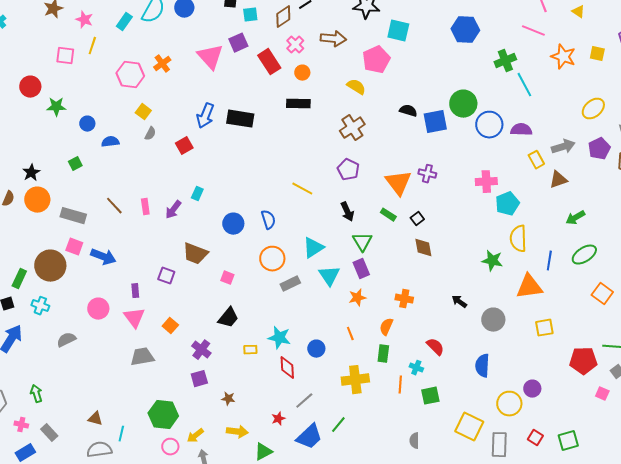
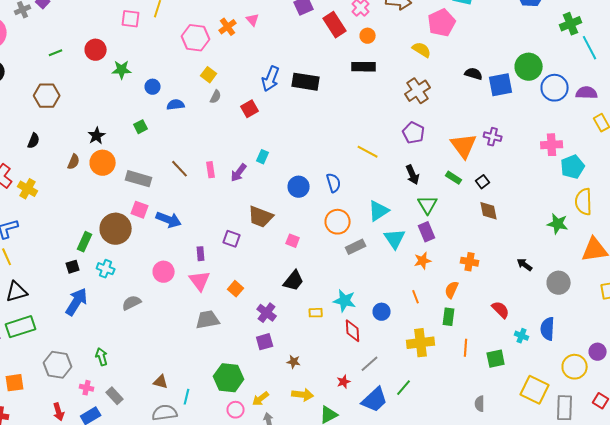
pink triangle: (210, 57) -> (253, 20), moved, size x0.5
cyan cross: (416, 368) -> (522, 336), moved

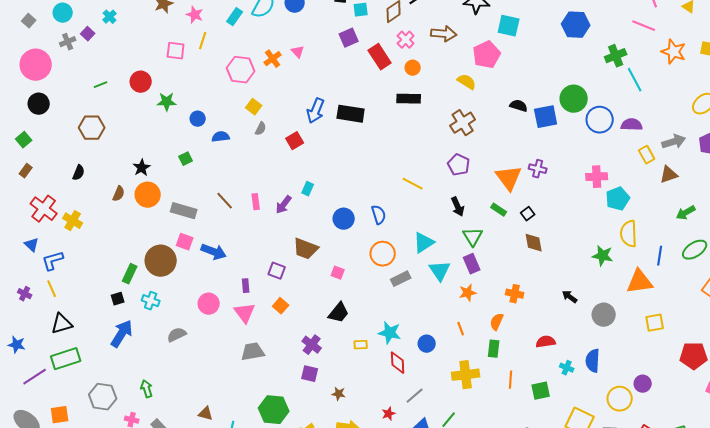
orange square: (236, 289) -> (281, 306), moved
red semicircle: (501, 310) -> (546, 342), turned -54
purple square: (265, 342) -> (310, 374), turned 30

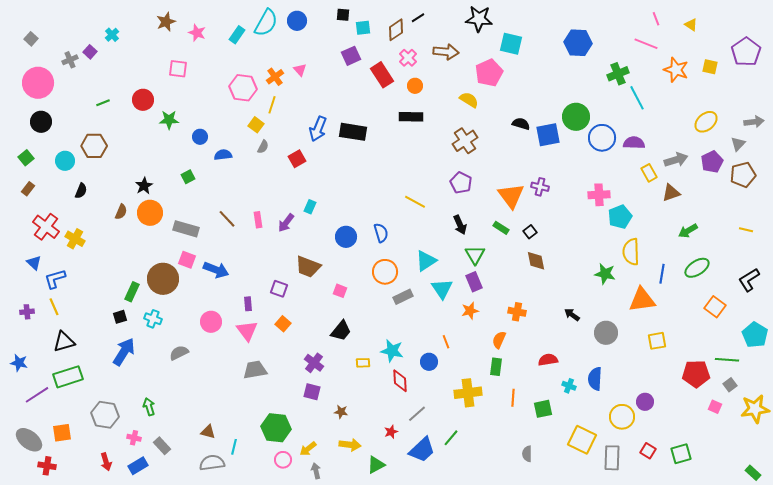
cyan circle: (63, 13) -> (65, 161), moved
yellow line: (203, 41) -> (272, 105), moved
purple cross: (25, 294) -> (27, 312), turned -32
orange line: (461, 329) -> (446, 342), moved

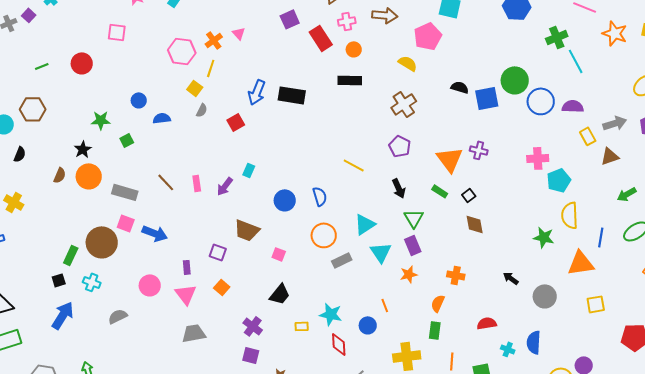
pink cross: (408, 58) -> (347, 21), turned 36
green star: (169, 120) -> (101, 120), moved

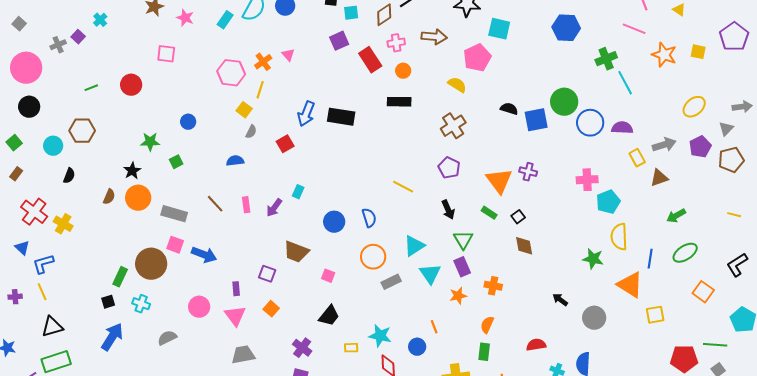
blue semicircle: (162, 118) -> (235, 161), moved
orange triangle: (581, 263) -> (630, 285), turned 40
orange cross: (456, 275) -> (493, 286), moved
yellow square: (596, 304) -> (655, 315), moved

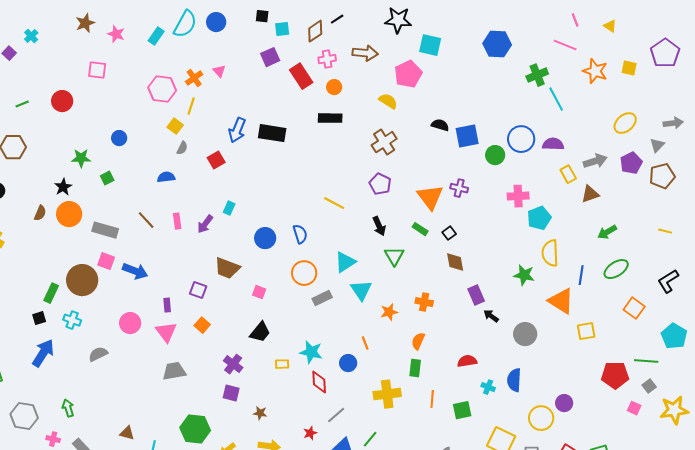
green circle: (564, 102) -> (495, 155), moved, size x0.7
purple rectangle: (462, 267) -> (476, 295), moved

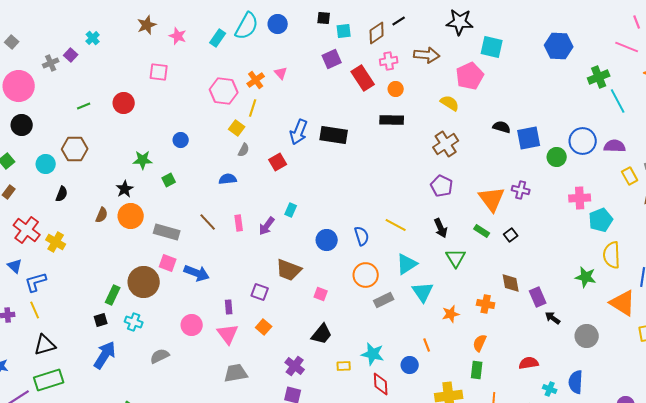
yellow line: (334, 203) -> (396, 225), moved
brown diamond: (455, 262) -> (511, 283), moved

